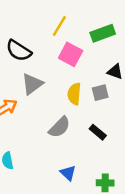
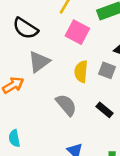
gray square: (100, 93) -> (107, 70), turned 35
gray semicircle: (59, 127) -> (66, 105), turned -85

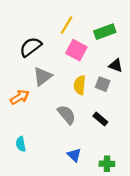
black semicircle: (25, 28) -> (31, 47), turned 110

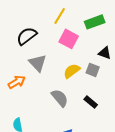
gray triangle: (43, 76) -> (38, 63), turned -36
yellow semicircle: (80, 85) -> (72, 71), turned 48

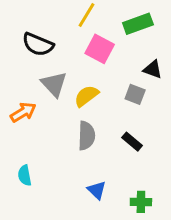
black semicircle: (27, 36) -> (38, 44), turned -120
yellow semicircle: (72, 71) -> (86, 96), moved
gray semicircle: (60, 98) -> (86, 136), turned 42

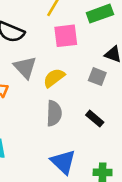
pink square: (100, 49) -> (66, 36), turned -35
blue triangle: (97, 190) -> (63, 162), size x1.5

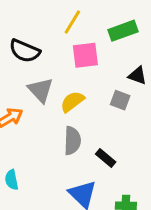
black rectangle: (95, 119) -> (106, 158), moved

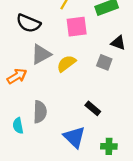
gray triangle: (41, 90) -> (41, 54), turned 45
gray semicircle: (72, 141) -> (40, 112), moved

